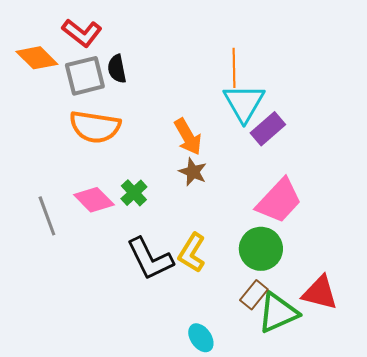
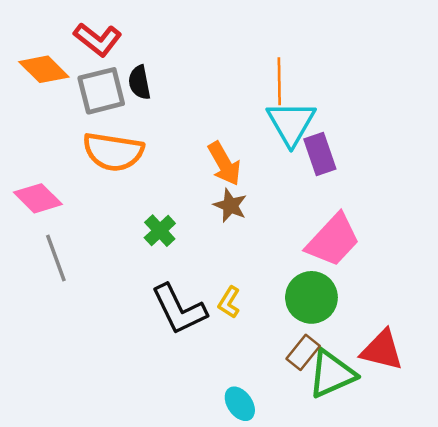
purple rectangle: (268, 129) -> (320, 154), turned -68
pink diamond: (94, 200) -> (38, 198), moved
yellow L-shape: (192, 253) -> (229, 302), size x0.7

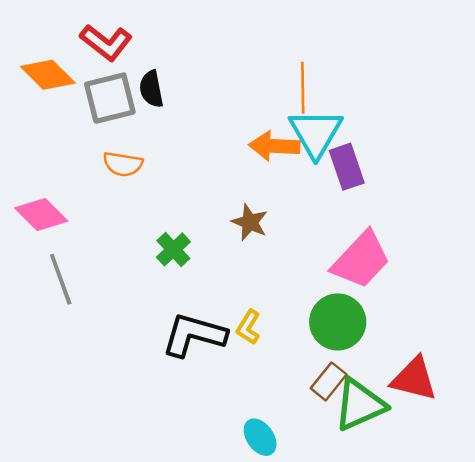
orange semicircle: (113, 152) -> (123, 164), size x0.6
orange arrow: (224, 164) -> (274, 146), moved, turned 123
black L-shape: (179, 309) -> (194, 335), turned 132

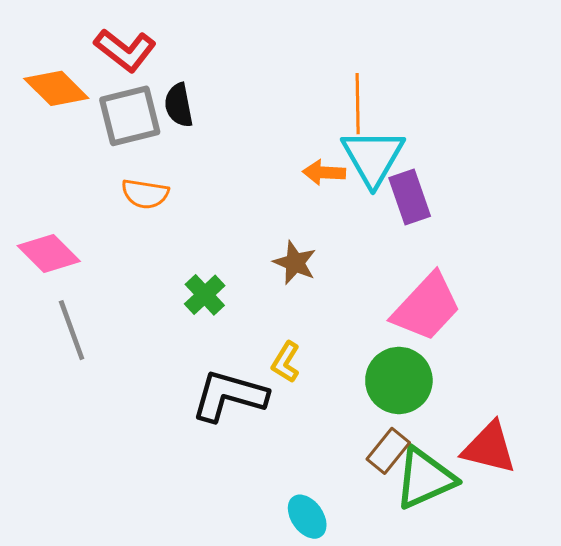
orange arrow: (274, 146) -> (324, 172), size x0.7
yellow L-shape: (248, 327) -> (286, 362), moved

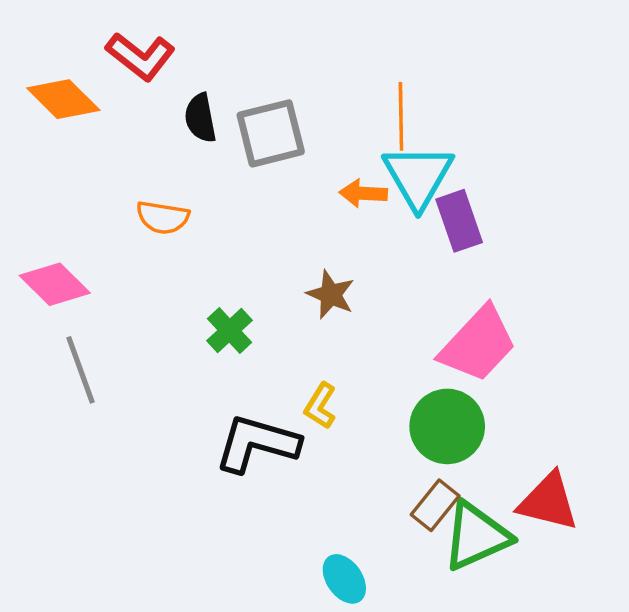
gray square: (130, 116) -> (271, 133), moved

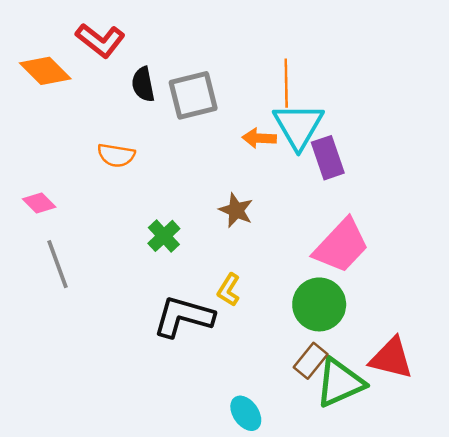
pink diamond: (55, 284) -> (39, 203), size x0.7

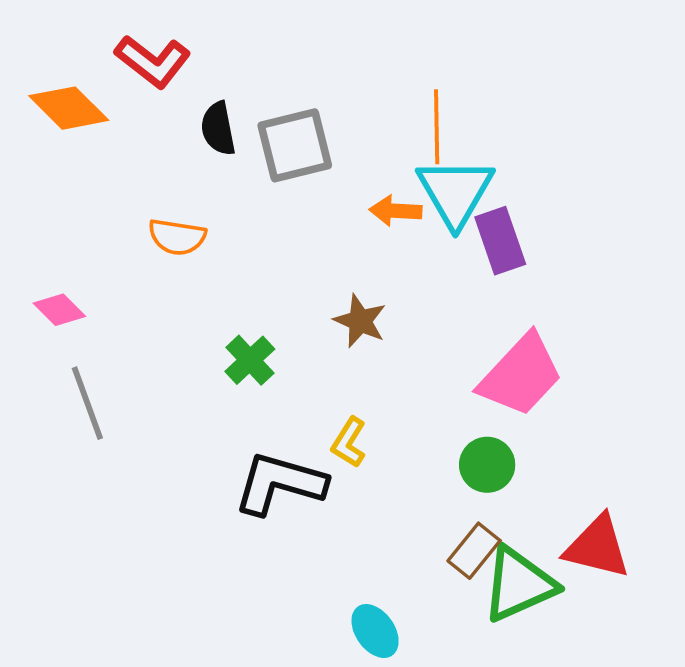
green circle: (319, 304) -> (487, 465), size x0.7

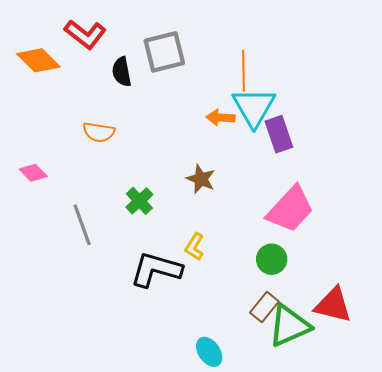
gray square: (295, 145) -> (164, 52), moved
gray line: (87, 403) -> (82, 225), moved

